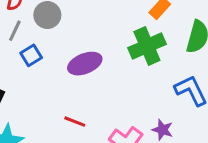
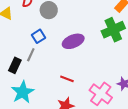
gray line: (15, 31) -> (31, 55), moved

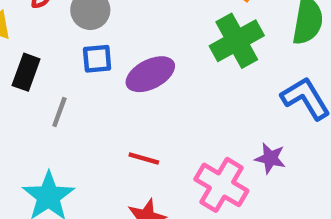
blue square: (38, 36) -> (97, 59), moved, turned 32
black rectangle: (15, 65) -> (26, 72), moved

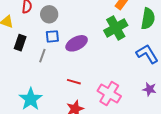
gray line: (59, 112) -> (42, 56), moved
purple star: (270, 158) -> (149, 89), moved

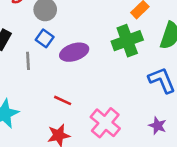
blue square: (52, 36) -> (45, 38), turned 32
gray line: (42, 56) -> (28, 61), turned -32

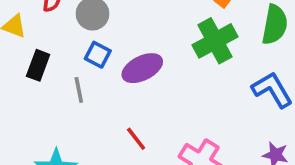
red line: (63, 100) -> (136, 139), turned 36

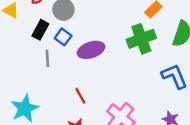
black rectangle: (38, 65) -> (40, 30), moved

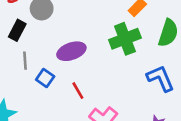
blue square: (63, 37) -> (45, 78), moved
red line: (80, 96) -> (78, 91), moved

